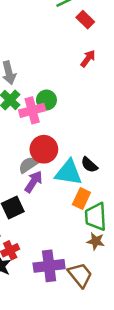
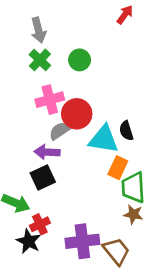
pink cross: (32, 110) -> (50, 100), moved
black semicircle: (89, 165) -> (126, 131), turned 30
purple arrow: (33, 182) -> (47, 152), moved, turned -120

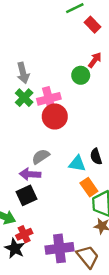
green circle: (80, 60) -> (81, 75), moved
pink cross: (50, 100) -> (49, 99), moved
red circle: (77, 114) -> (55, 116), moved
cyan triangle: (104, 139) -> (77, 164), size x0.7
orange rectangle: (118, 168) -> (89, 187), turned -60

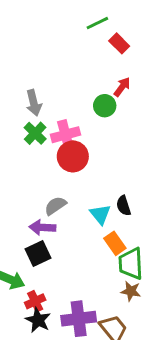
cyan triangle: (77, 164) -> (100, 214), turned 42
black star: (15, 248) -> (38, 320), moved

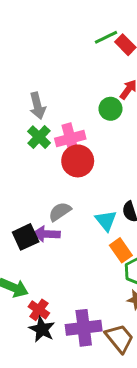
green line: (97, 23) -> (106, 37), moved
black square: (38, 253) -> (26, 237), moved
red cross: (35, 301) -> (39, 310), turned -30

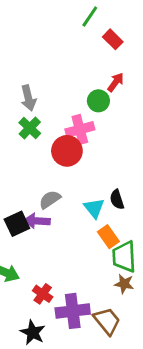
green line: (106, 37) -> (90, 16), moved, turned -30
pink cross: (70, 139) -> (80, 129), moved
red cross: (39, 310) -> (43, 294), moved
black star: (42, 329) -> (33, 332), moved

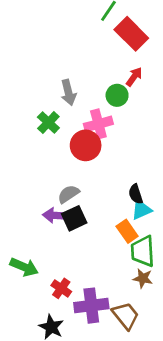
red rectangle: (113, 39) -> (131, 34), size x1.6
gray arrow: (28, 98) -> (68, 92), moved
cyan triangle: (94, 208) -> (141, 210), moved, turned 45
black square: (17, 224) -> (74, 218), moved

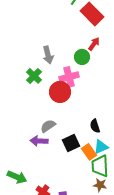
cyan triangle: (141, 210) -> (101, 147), moved
black square: (74, 218) -> (71, 143), moved

